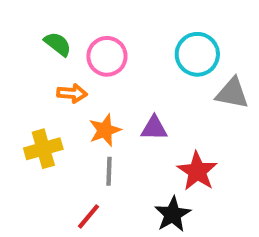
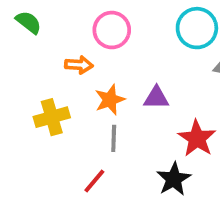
green semicircle: (58, 44) -> (29, 22), moved

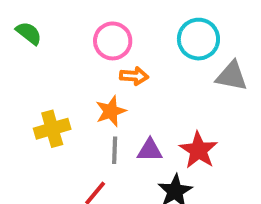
orange arrow: (79, 65) -> (134, 76), moved
purple triangle: (156, 98) -> (150, 150), moved

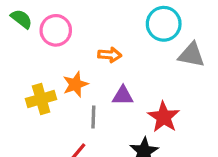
pink circle: (113, 41) -> (56, 30), moved
orange star: (111, 111) -> (75, 84), moved
purple triangle: (150, 150) -> (123, 96), moved

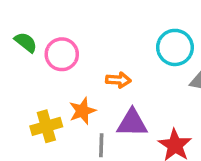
purple triangle: (123, 96) -> (132, 123), size x1.4

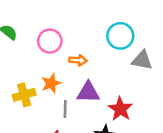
pink circle: (62, 54) -> (50, 41), moved

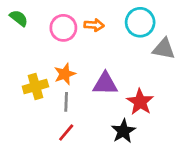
orange arrow: (78, 60) -> (94, 25), moved
gray line: (65, 109) -> (66, 102), moved

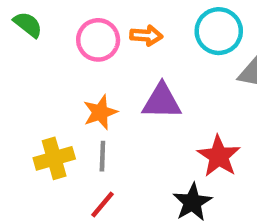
purple triangle: (105, 84) -> (162, 101), moved
yellow cross: (35, 86) -> (54, 158), moved

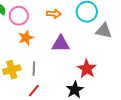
pink circle: (98, 40) -> (19, 16), moved
orange star: (100, 112) -> (26, 38), moved

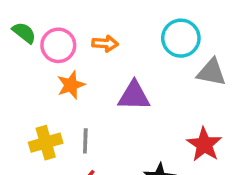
orange arrow: (54, 14) -> (105, 44), moved
red star: (87, 69) -> (204, 144), moved

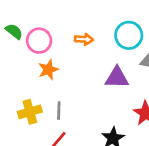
orange arrow: (105, 44) -> (84, 39), moved
purple triangle: (134, 96) -> (117, 78), moved

